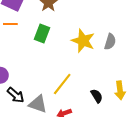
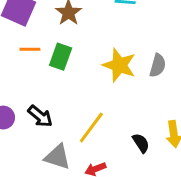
orange line: (10, 24) -> (30, 49), moved
black arrow: (16, 95) -> (40, 116), moved

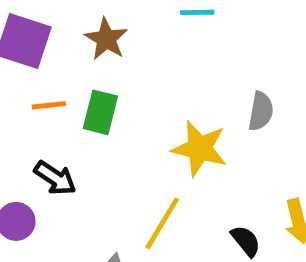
yellow star: (119, 65) -> (200, 149), moved
black arrow: (40, 116) -> (55, 178), moved

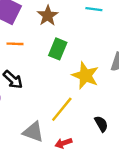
green rectangle: (100, 112) -> (58, 49), moved

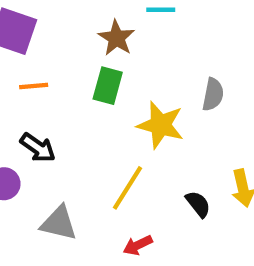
brown star: (48, 16) -> (116, 38), moved
gray triangle: (33, 132) -> (59, 223), moved

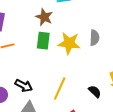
yellow star: (161, 125) -> (69, 43), moved
black arrow: (38, 148) -> (24, 86), moved

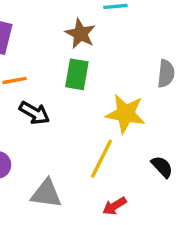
yellow star: (69, 43) -> (126, 114), moved
black arrow: (24, 86) -> (34, 113), moved

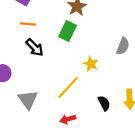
yellow star: (126, 114) -> (91, 64), size x0.6
gray triangle: (46, 194) -> (28, 100), turned 30

